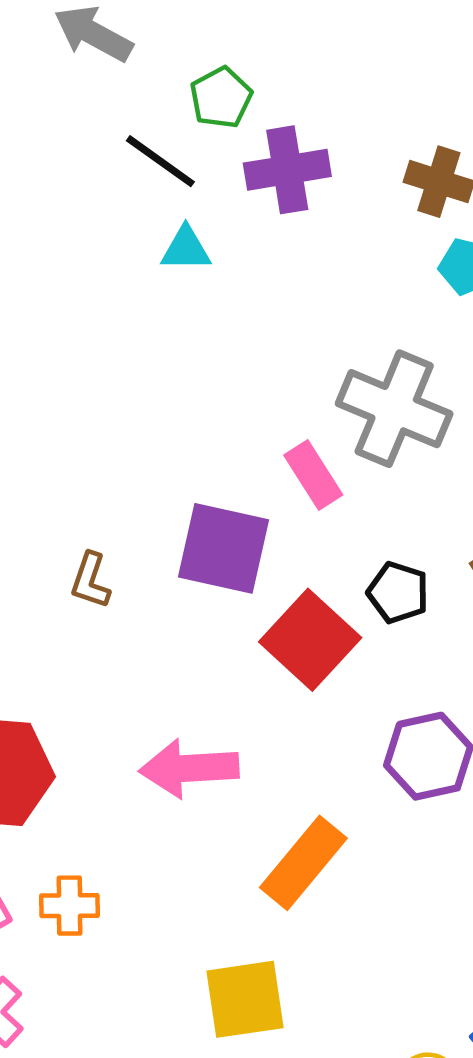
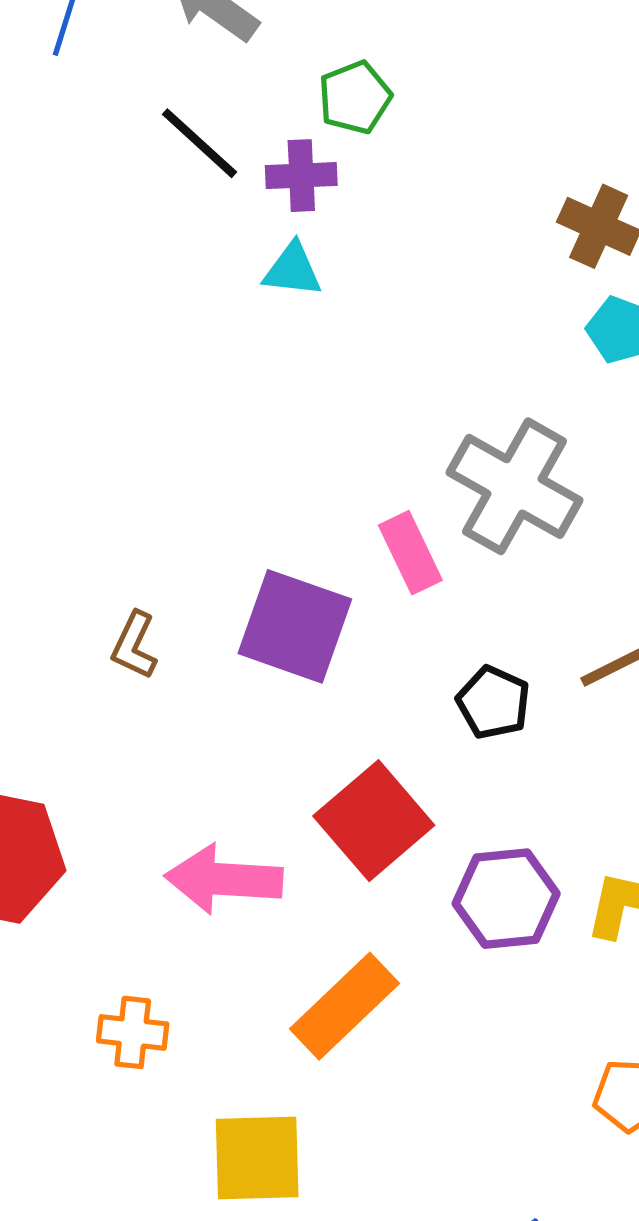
black line: (160, 161) -> (200, 143), moved
purple cross: (287, 170) -> (301, 176), moved, size x0.7
red square: (310, 640) -> (374, 821), moved
orange cross: (70, 906) -> (133, 1032), moved

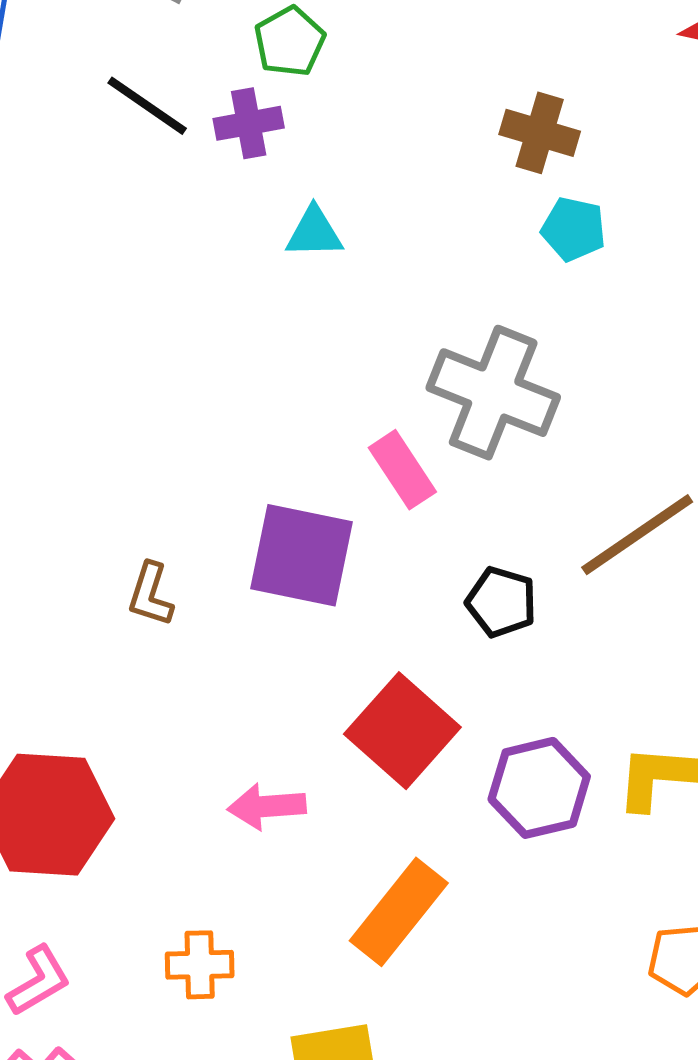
cyan triangle: (293, 270) -> (314, 233), moved
pink arrow: (224, 879) -> (267, 806), size x0.7

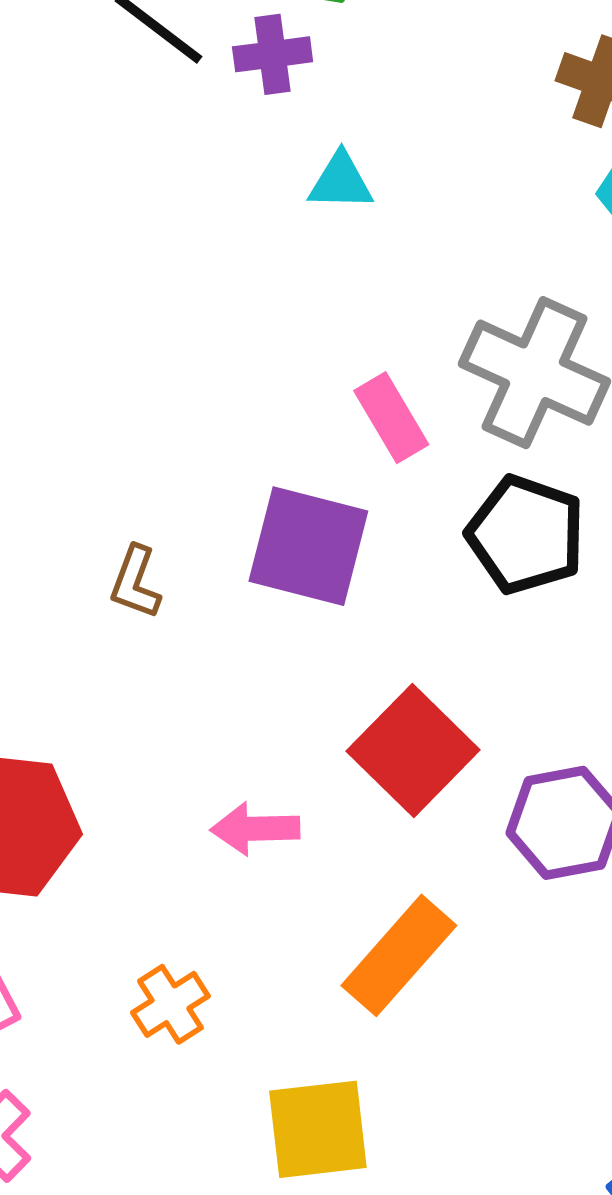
pink rectangle: (402, 470) -> (391, 418), moved
black pentagon: (501, 602) -> (526, 535), moved, size x1.5
orange cross: (200, 965) -> (170, 1004), turned -34

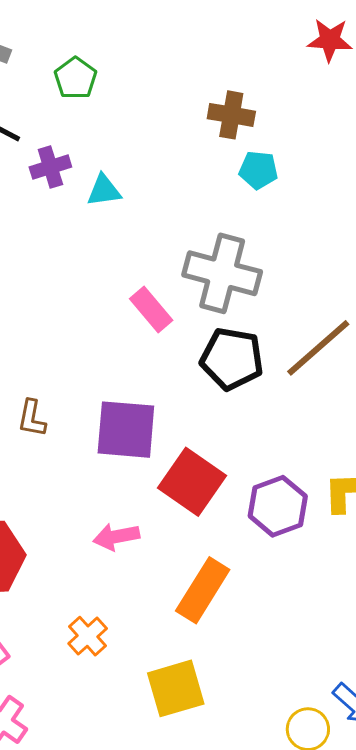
purple cross: (273, 54) -> (50, 167), moved
purple square: (308, 546) -> (126, 430), moved

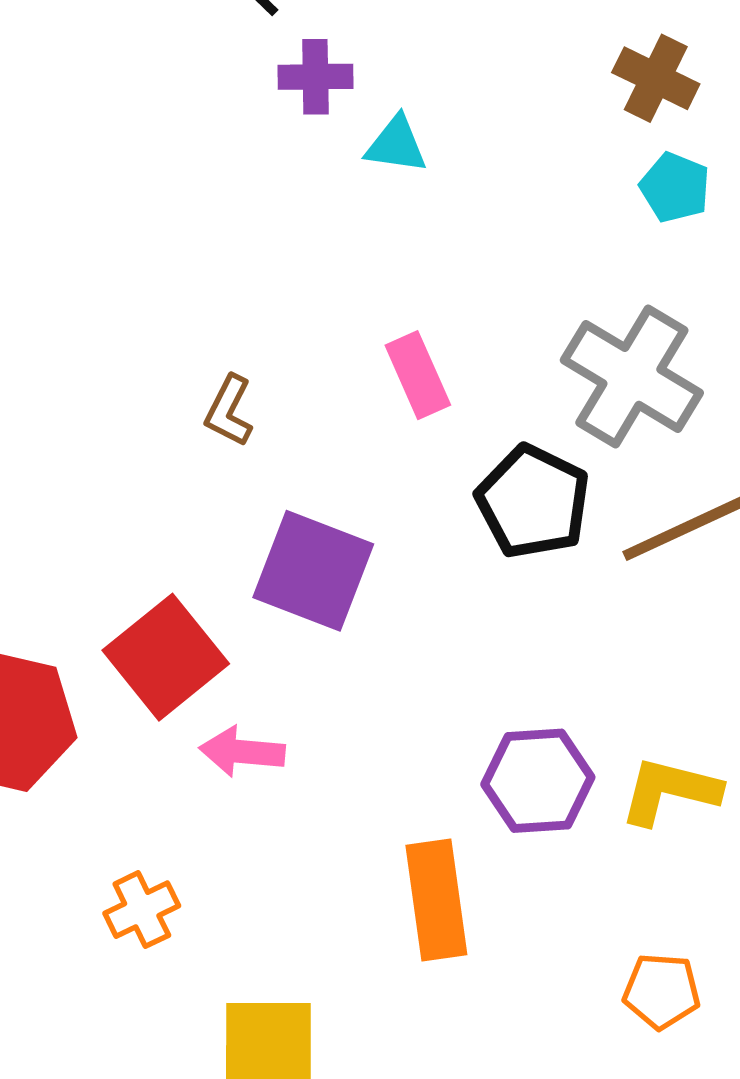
gray cross: (222, 273) -> (632, 376), moved
brown L-shape: (32, 418) -> (229, 411), moved
red square: (192, 482) -> (166, 657), moved
orange rectangle: (203, 590) -> (436, 900), moved, turned -56

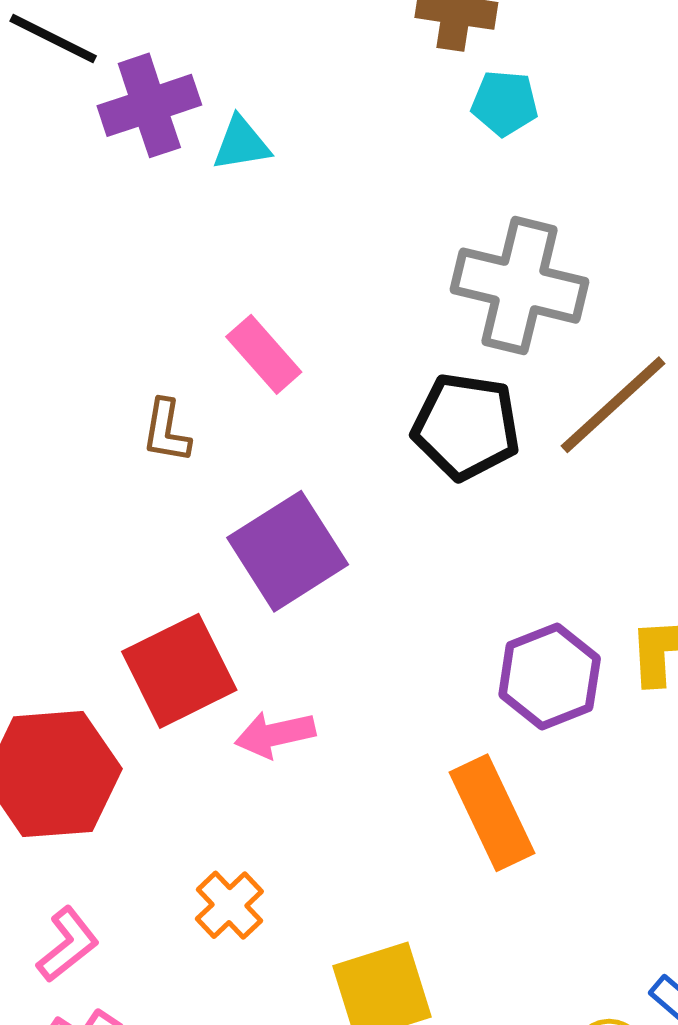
purple cross: (315, 77) -> (149, 105), size x1.4
pink rectangle: (418, 375) -> (264, 354), moved
purple square: (313, 571) -> (288, 551), turned -36
red square: (166, 657) -> (179, 671), turned 30

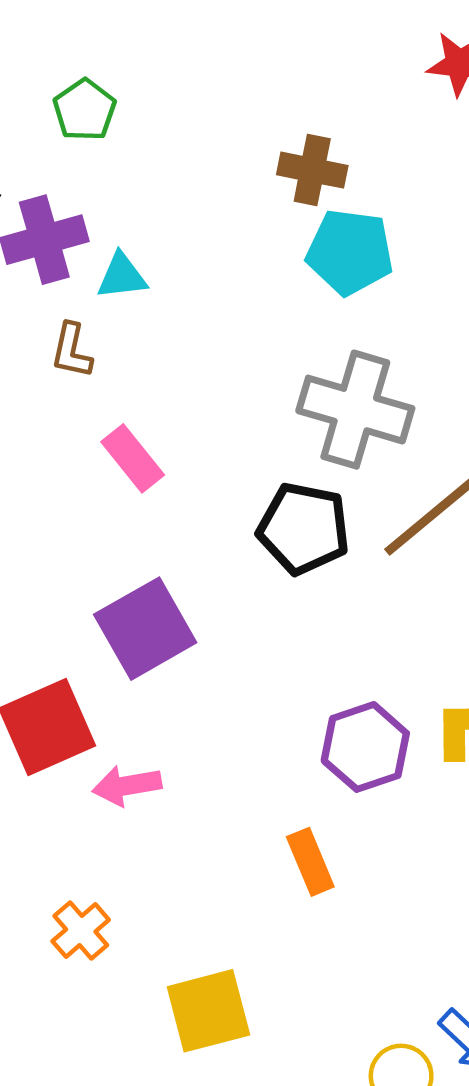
cyan pentagon: (505, 103) -> (350, 252), size x1.5
brown L-shape: (166, 431) -> (72, 351), moved
orange rectangle: (492, 813) -> (310, 862), size x0.7

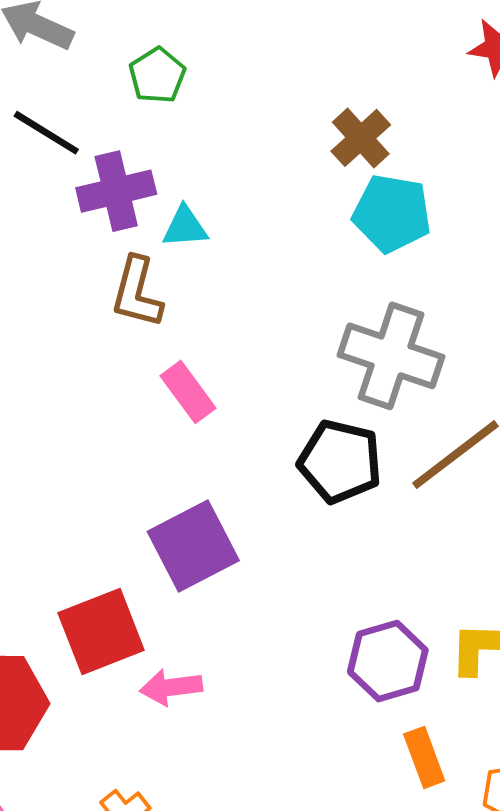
brown cross: (312, 170) -> (361, 138), turned 34
brown L-shape: (72, 351) -> (137, 292), size x1.4
orange rectangle: (310, 862) -> (424, 757), moved

